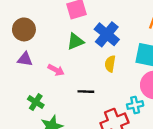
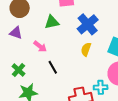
green triangle: (75, 41) -> (52, 22), moved
black line: (86, 92) -> (53, 67), moved, turned 48

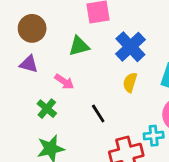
black line: (53, 67) -> (98, 113), moved
green cross: (19, 70) -> (47, 109), moved

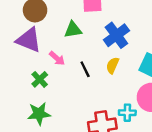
purple triangle: (29, 64) -> (29, 40), size x1.6
black line: (98, 113) -> (85, 69), moved

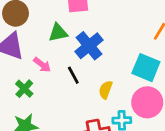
blue cross: (116, 35) -> (89, 46), moved
yellow semicircle: (113, 65) -> (106, 90), moved

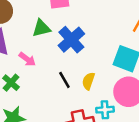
black line: (73, 75) -> (64, 80), moved

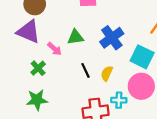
green triangle: (41, 28) -> (75, 37), moved
blue cross: (71, 40) -> (112, 38), moved

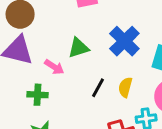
green cross: (38, 68) -> (37, 95), turned -35
black line: (86, 70) -> (98, 88), turned 63

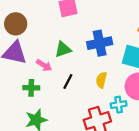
blue cross: (124, 41) -> (100, 43), turned 35
black line: (98, 88) -> (68, 82), moved

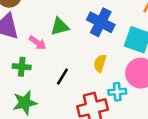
blue cross: (100, 43) -> (101, 22), turned 35
black line: (68, 82) -> (62, 77), moved

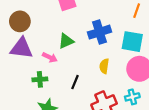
blue cross: (101, 22) -> (99, 32), turned -35
cyan cross: (117, 92) -> (132, 97), moved

